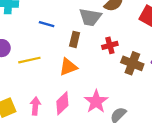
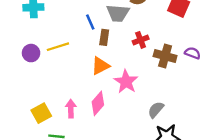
blue line: (47, 24) -> (90, 22), moved, turned 56
yellow line: (29, 60) -> (58, 47), moved
pink star: (96, 101) -> (126, 82), moved

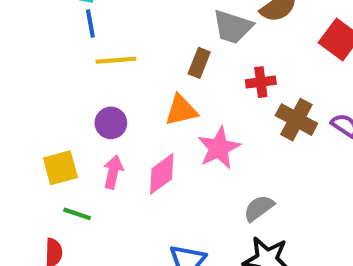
blue line: (90, 22) -> (90, 24), moved
purple circle: (31, 53) -> (111, 123), moved

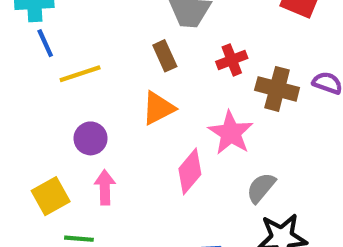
brown rectangle: (199, 63) -> (165, 56), turned -32
pink star: (219, 148) -> (231, 133), moved
pink diamond: (162, 174) -> (190, 171), moved

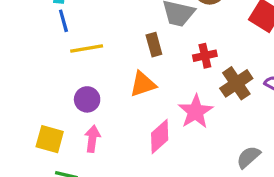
brown cross: (277, 89) -> (236, 83), turned 32
gray semicircle: (261, 188) -> (248, 157), moved
yellow square: (51, 196) -> (50, 139), turned 36

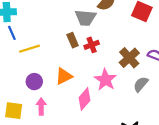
red cross: (205, 56) -> (92, 45), moved
orange triangle: (143, 84) -> (64, 76), moved
gray semicircle: (248, 157) -> (141, 84), moved

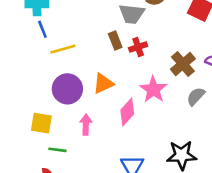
purple circle: (34, 82) -> (67, 89), size x1.5
pink arrow: (41, 107) -> (86, 124), moved

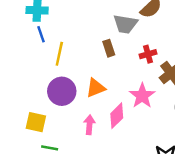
red cross: (138, 47) -> (148, 54), moved
yellow line: (63, 49) -> (59, 54), turned -65
pink arrow: (86, 124) -> (89, 125), moved

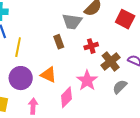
orange triangle: (96, 88) -> (48, 75), turned 48
pink arrow: (89, 125) -> (33, 106), moved

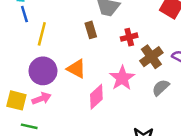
pink arrow: (33, 106) -> (41, 98), moved, turned 63

